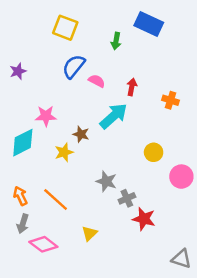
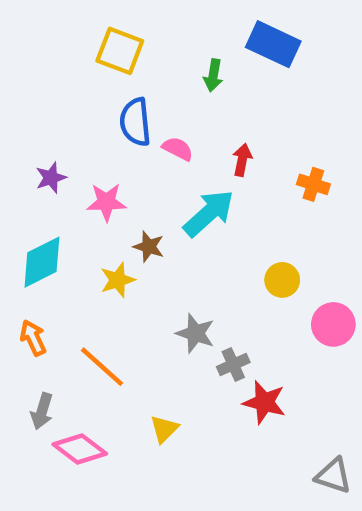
blue semicircle: (74, 66) -> (135, 122), turned -45
purple star: (18, 71) -> (51, 178), moved
pink star: (46, 116) -> (106, 202), moved
orange arrow: (20, 196) -> (33, 338), moved

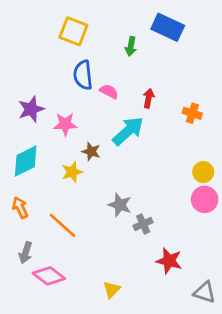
purple star: (51, 178) -> (31, 109), size x1.4
yellow circle: (282, 280) -> (203, 172), moved
red star: (264, 402) -> (169, 261), moved
yellow triangle: (164, 429) -> (112, 290), moved

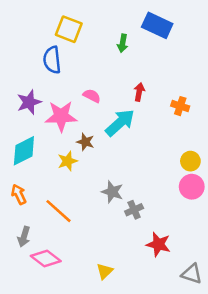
blue semicircle: (83, 75) -> (52, 60), moved
pink semicircle: (109, 91) -> (92, 96), moved
pink star: (65, 124) -> (61, 116), size x1.4

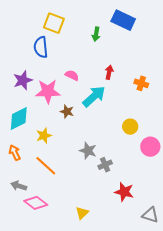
yellow star: (67, 161) -> (44, 136), moved
yellow circle: (190, 161) -> (130, 127), moved
gray arrow: (24, 237) -> (19, 186), turned 91

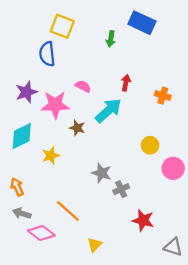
orange arrow: (15, 153) -> (17, 187), moved
orange line: (46, 166) -> (68, 211), moved

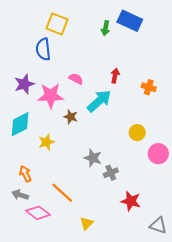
green arrow: (111, 39) -> (106, 28), moved
orange arrow: (17, 187) -> (25, 174), moved

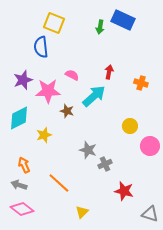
pink diamond: (38, 213) -> (22, 209), moved

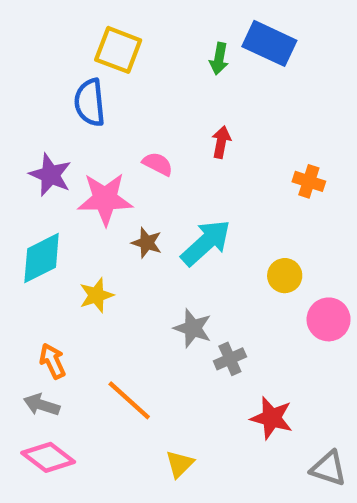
red arrow: (109, 72) -> (221, 142), moved
purple star: (23, 80) -> (50, 175), turned -30
cyan arrow: (94, 96) -> (206, 243), moved

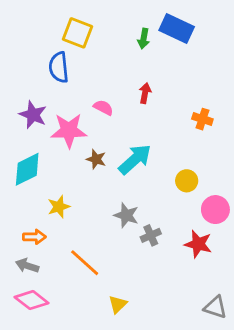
yellow star: (96, 295) -> (59, 207), moved
orange arrow: (53, 361) -> (34, 237), turned 115
red star: (272, 418) -> (198, 244), moved

